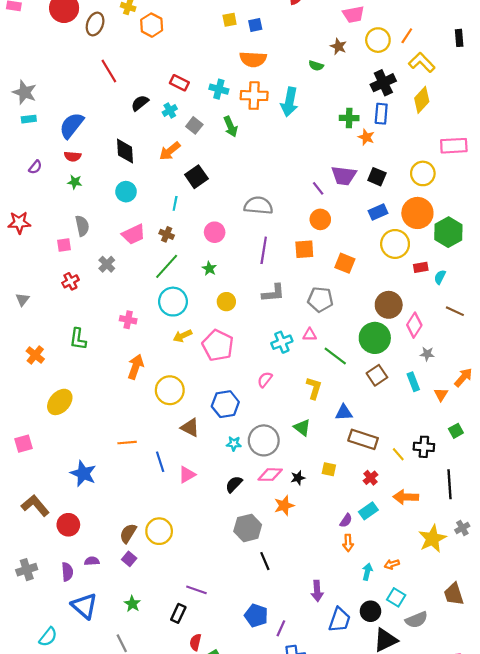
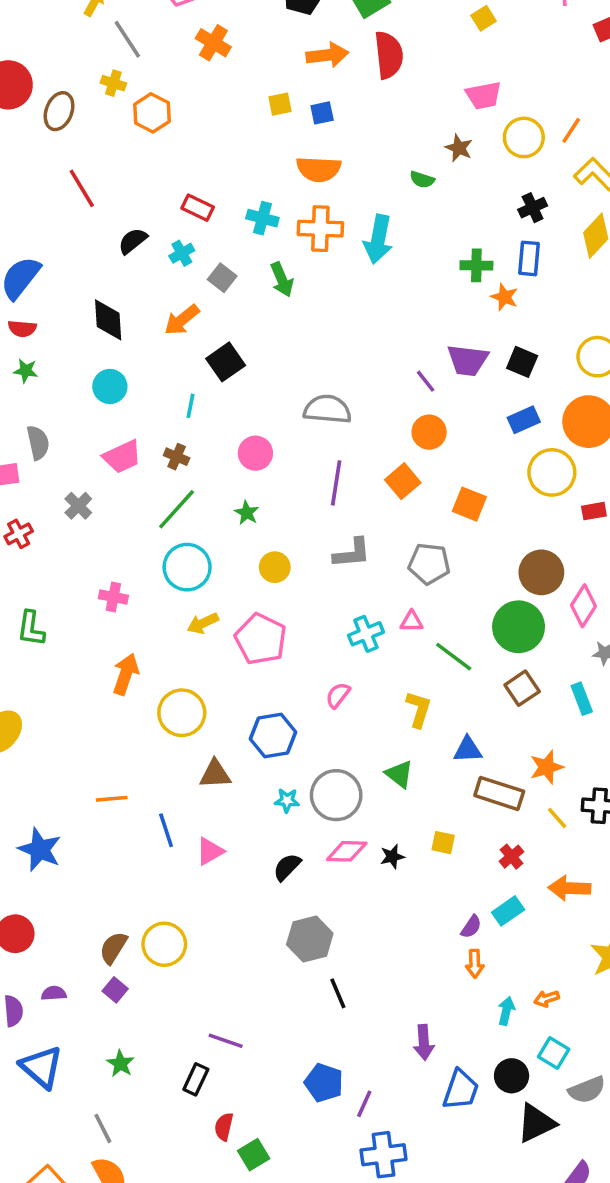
black cross: (383, 83) -> (533, 208), size x0.7
orange square: (304, 249) -> (403, 481), turned -36
brown triangle: (190, 428) -> (215, 774), turned -30
orange star: (284, 506) -> (547, 767), moved

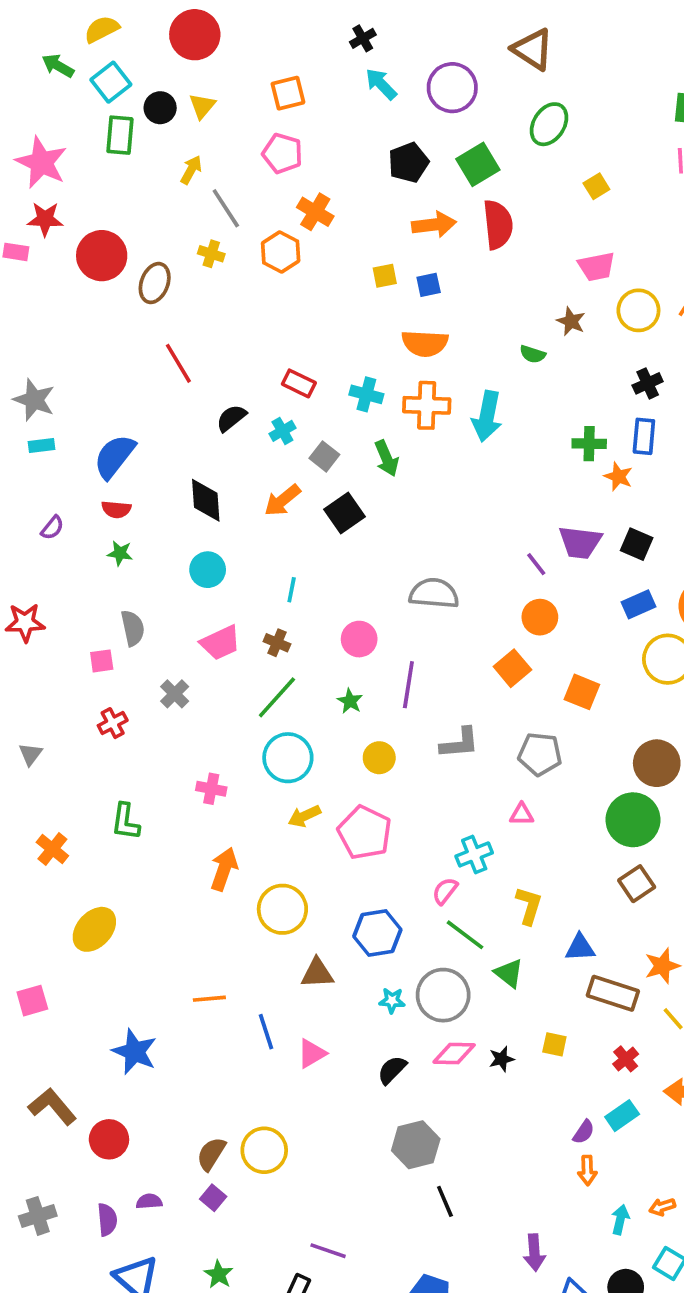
orange hexagon: (152, 113) -> (281, 252), moved
black square: (226, 362) -> (345, 513), moved
purple line: (336, 483) -> (408, 685), moved
cyan cross: (366, 634) -> (474, 854), moved
green line: (454, 657) -> (465, 935), moved

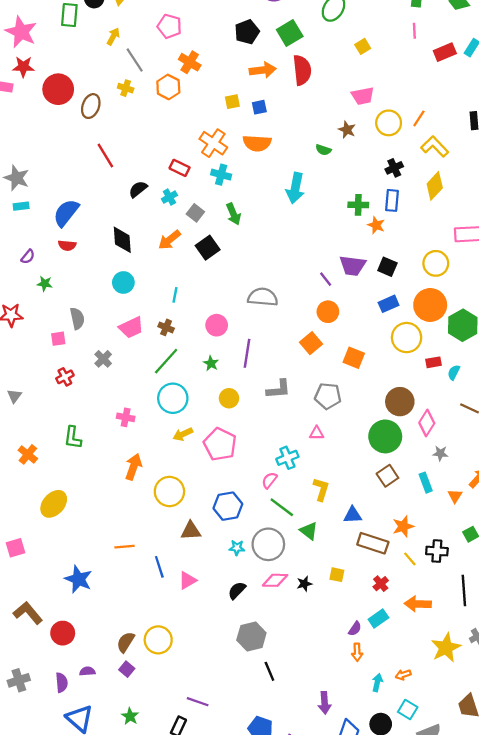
orange cross: (427, 405) -> (213, 143), moved, turned 32
green star: (120, 553) -> (45, 284), moved

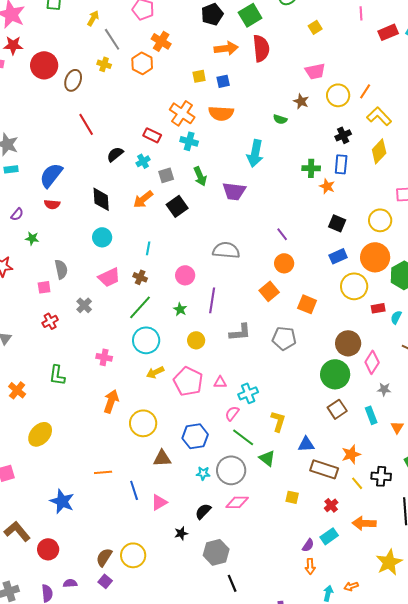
gray square: (195, 213) -> (166, 175), turned 35
purple trapezoid: (353, 266) -> (234, 191), moved
pink triangle: (317, 433) -> (220, 382), moved
black star: (304, 584) -> (181, 533), moved

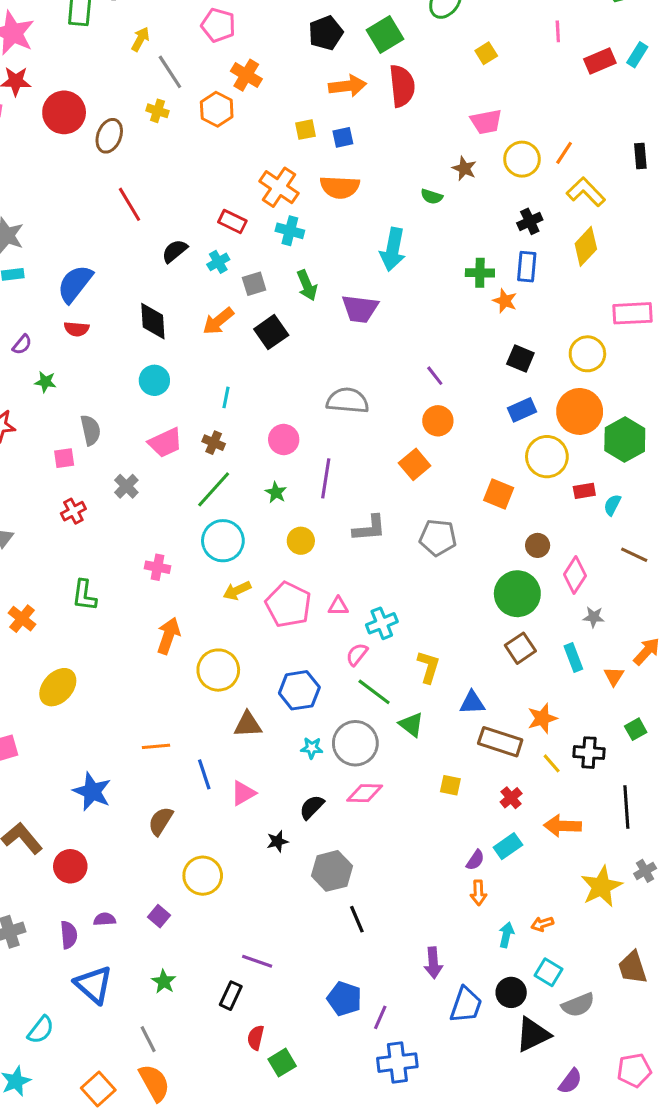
orange square: (307, 304) -> (499, 494), moved
brown circle: (348, 343) -> (538, 545), size x0.6
brown semicircle: (104, 557) -> (161, 821), moved

